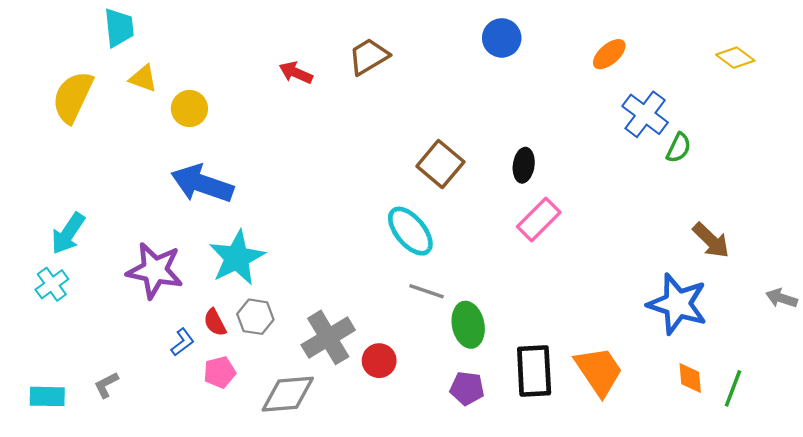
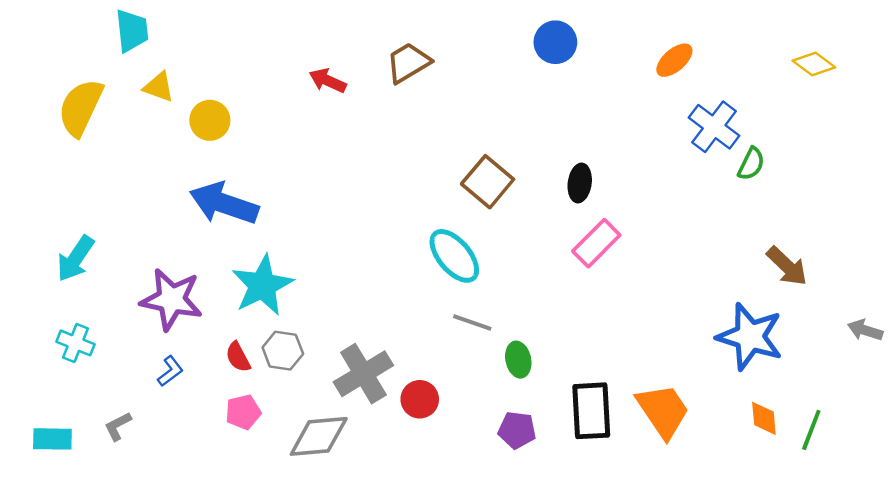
cyan cross: (52, 284) -> (75, 343), moved, turned -32
green ellipse: (468, 325) -> (518, 360), size x0.7
blue L-shape: (183, 342) -> (170, 371), moved

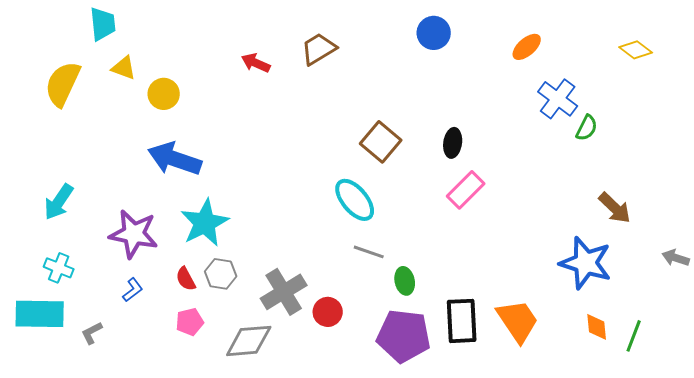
purple pentagon: (517, 430) -> (404, 336), size x1.8
cyan rectangle: (52, 439) -> (40, 314), moved, size x1.6

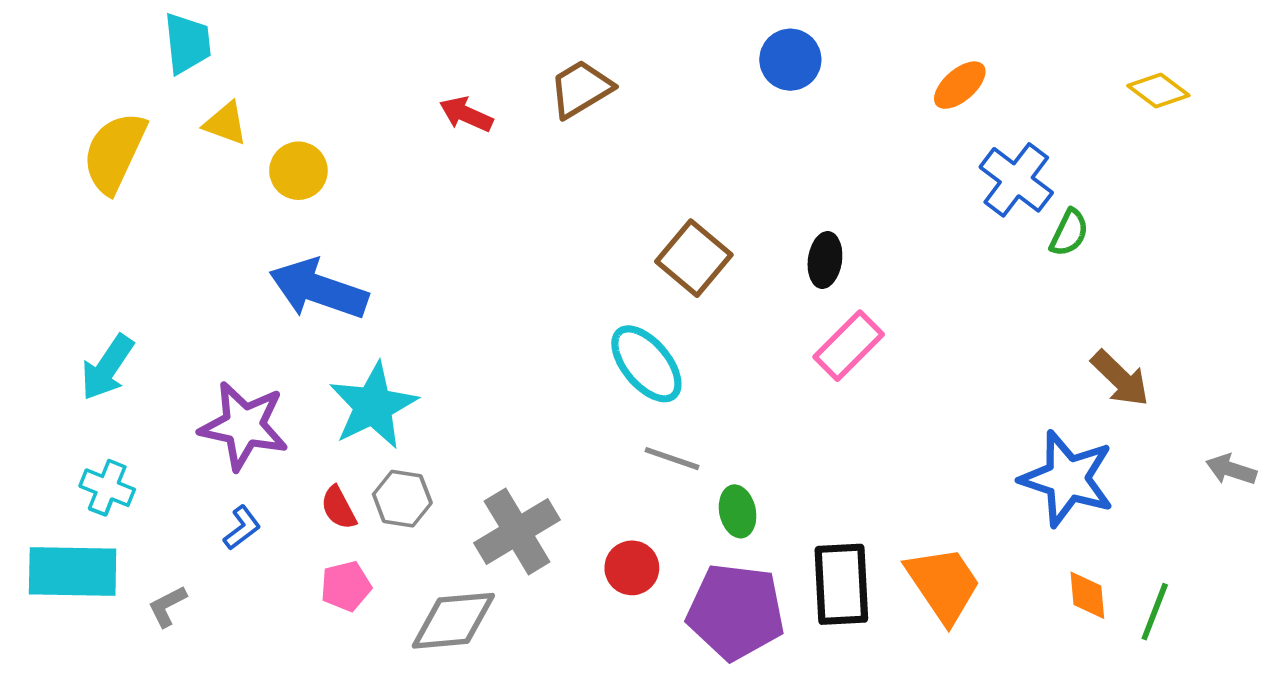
red circle: (328, 312) -> (632, 568), moved

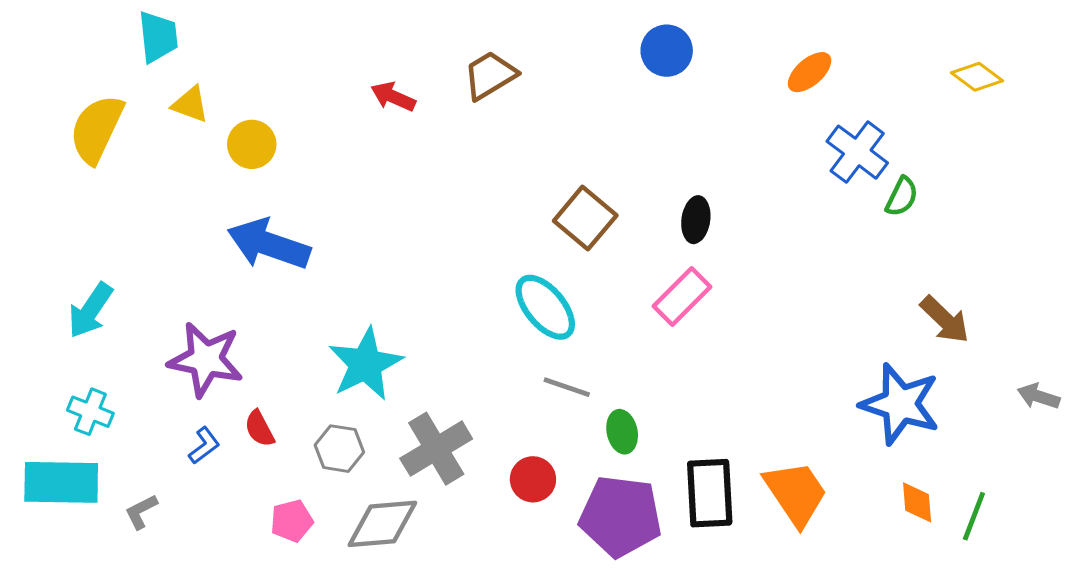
pink rectangle: (849, 346) -> (682, 296), moved
cyan star: (373, 406) -> (365, 364), moved
gray hexagon: (402, 499) -> (339, 449), moved
red semicircle: (339, 508) -> (259, 429), moved
pink pentagon: (346, 586) -> (292, 521), moved

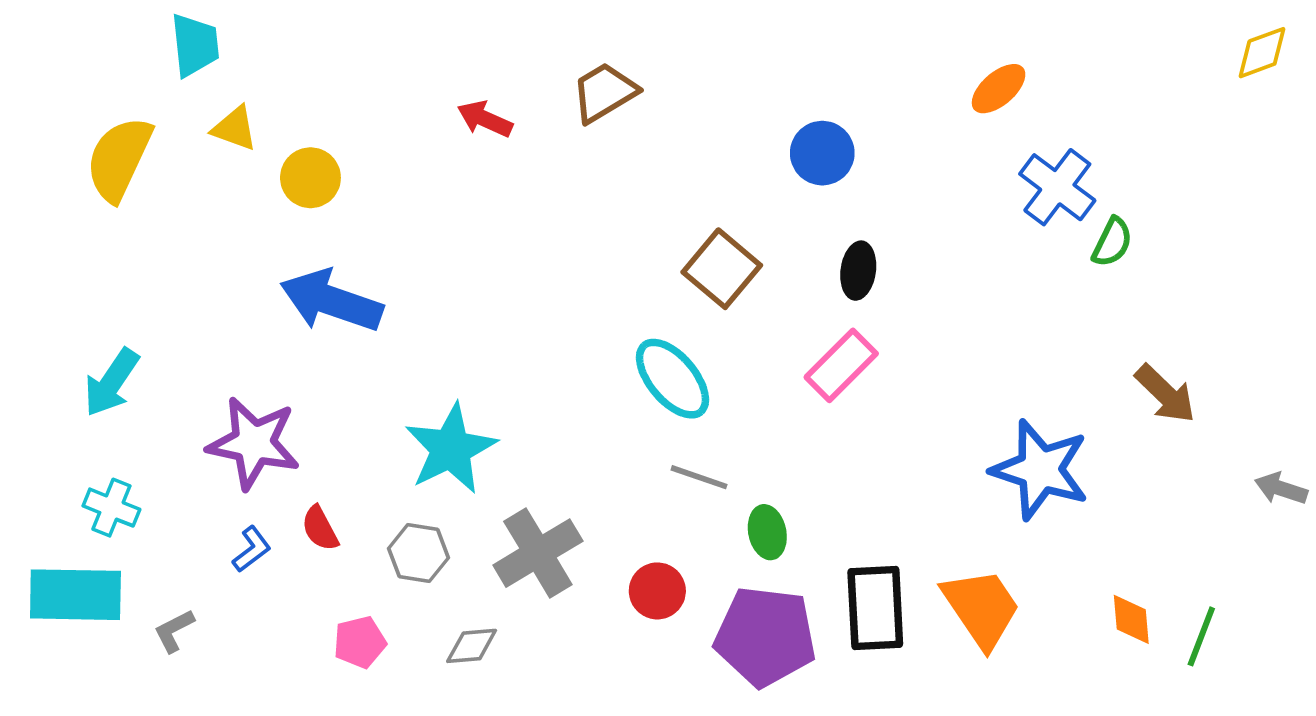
blue circle: (667, 51) -> (822, 153), moved
yellow diamond: (977, 77) -> (1262, 53), moved, turned -57
blue star: (900, 404) -> (1040, 470), moved
gray diamond: (382, 524) -> (472, 646), size x0.6

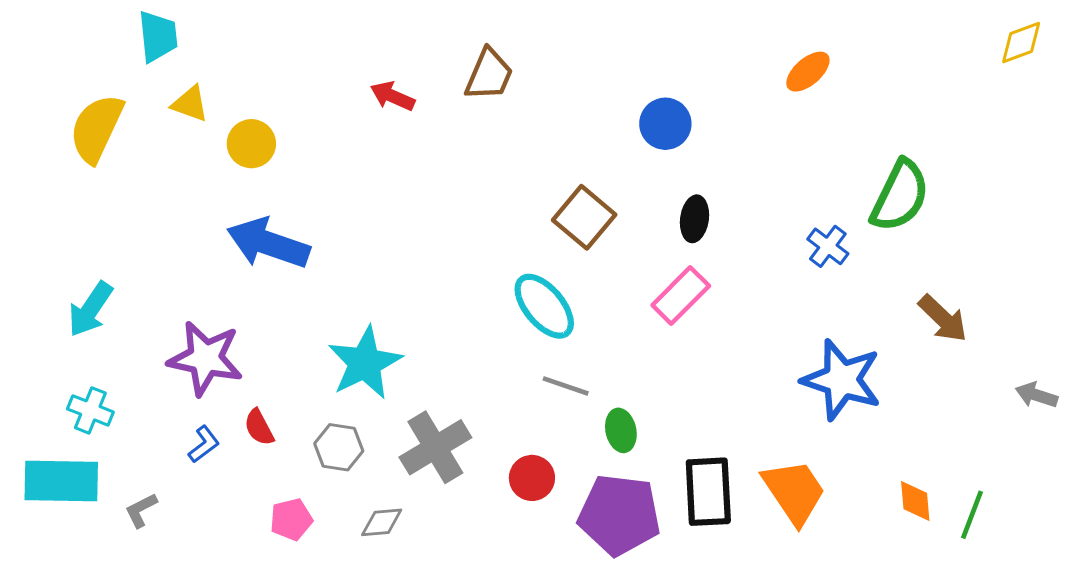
brown trapezoid: (604, 92) -> (489, 75), turned 144
blue cross: (1057, 187) -> (828, 246), moved, size x0.7
green semicircle: (1112, 242) -> (900, 196), size x1.8

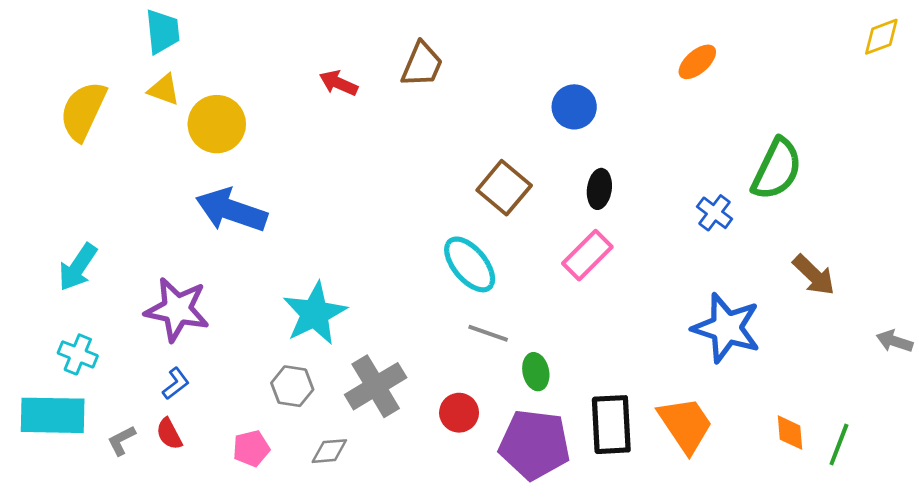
cyan trapezoid: (158, 36) -> (163, 31), moved
yellow circle: (251, 144) -> (217, 124), size x1.4
red semicircle: (259, 427) -> (169, 434), moved

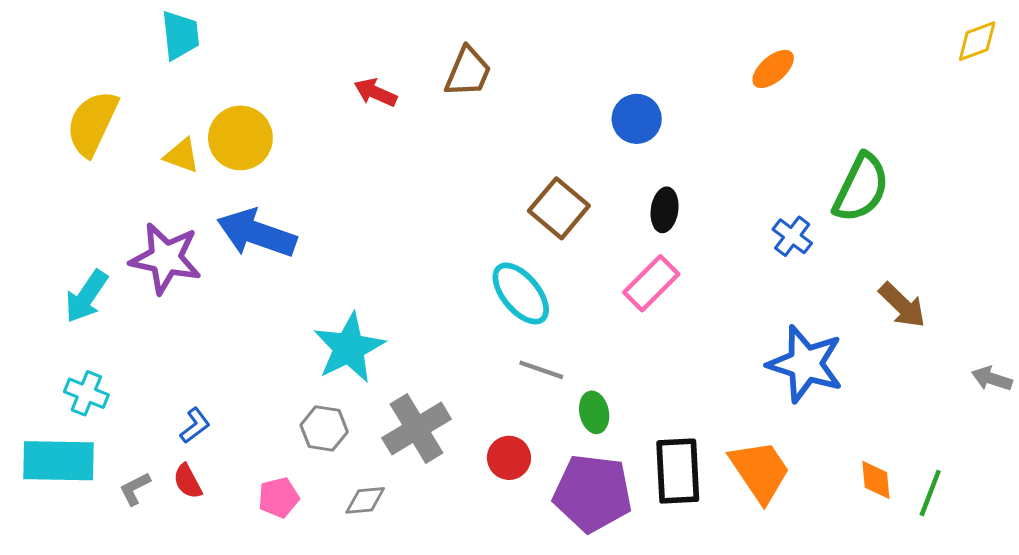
yellow triangle: (164, 90) -> (182, 156), moved
purple star: (177, 309) -> (166, 258), moved

